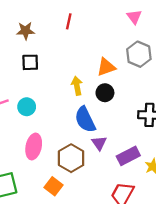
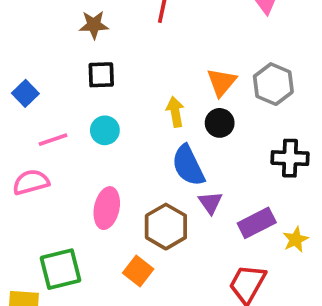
gray hexagon: (139, 54) -> (273, 84), moved
orange triangle: (106, 67) -> (222, 82), turned -30
cyan circle: (27, 107) -> (105, 130), moved

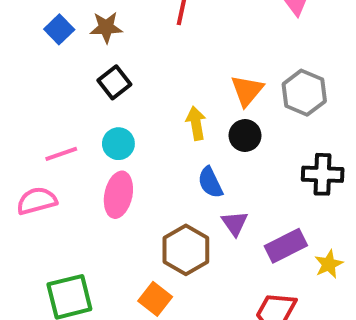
black square: (101, 75) -> (114, 82), turned -36
blue square: (25, 93) -> (59, 29), moved
blue semicircle: (188, 165) -> (210, 182), size x0.7
pink ellipse: (107, 208) -> (118, 195), moved

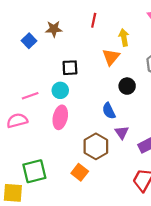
blue square: (59, 29) -> (29, 41), moved
black square: (114, 82) -> (70, 68), moved, turned 35
orange triangle: (247, 91) -> (111, 57), moved
yellow arrow: (196, 123) -> (124, 38), moved

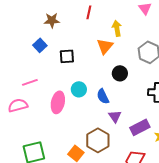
blue square: (29, 41) -> (40, 45), moved
cyan circle: (60, 90) -> (79, 89), moved
brown hexagon: (96, 146) -> (98, 140), moved

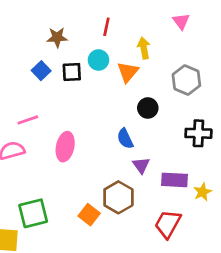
black square: (67, 56) -> (72, 72), moved
cyan circle: (79, 89) -> (98, 60), moved
purple rectangle: (140, 127) -> (174, 180), turned 30

